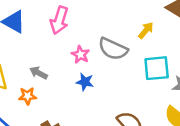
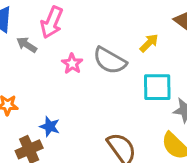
gray arrow: (38, 73) -> (27, 45), moved
blue star: (85, 82) -> (50, 126), moved

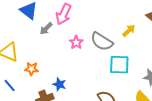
gray arrow: (27, 45) -> (46, 29), turned -80
cyan square: (157, 87) -> (119, 65), moved

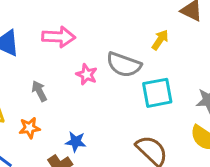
pink arrow: (64, 14) -> (59, 37), turned -100
gray arrow: (46, 29) -> (39, 91), moved, turned 120

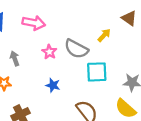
blue star: (76, 142) -> (53, 85), moved

